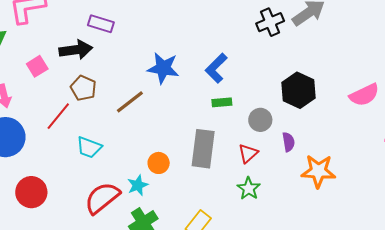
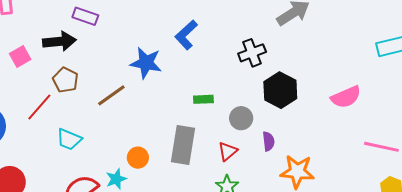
black cross: (270, 22) -> (252, 53), moved
blue L-shape: (216, 68) -> (186, 35), moved

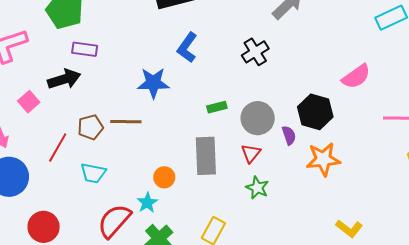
brown pentagon: (65, 80) -> (90, 127), moved, turned -30
black hexagon: (280, 90) -> (315, 112), moved
brown line: (111, 95) -> (126, 122), turned 48
gray circle: (241, 118) -> (258, 118), size x1.4

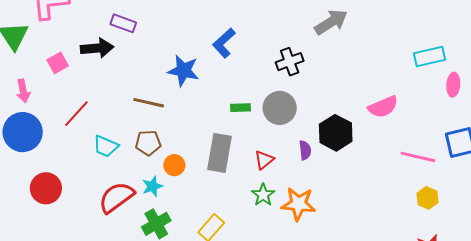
gray circle: (258, 118) -> (280, 108), moved
brown pentagon: (90, 127) -> (148, 143), moved
orange star: (323, 159) -> (298, 204), moved

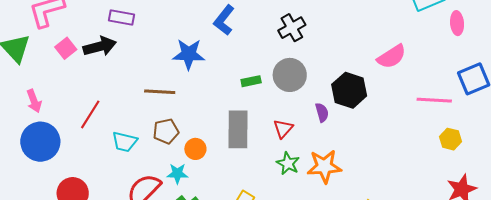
pink square: (58, 63) -> (66, 48), moved
cyan star: (152, 186) -> (177, 174), turned 30

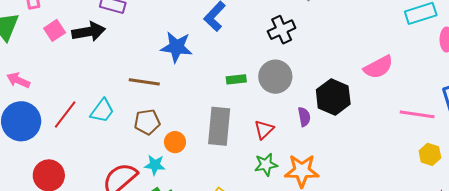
pink arrow: (34, 101) -> (18, 80), turned 130
red line: (90, 114) -> (65, 115), moved
cyan trapezoid: (125, 142) -> (102, 111), moved, turned -72
green star: (288, 163) -> (266, 165), turned 30

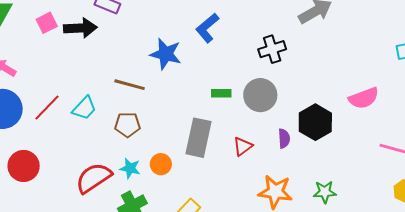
orange circle: (175, 142) -> (161, 164), moved
green star: (266, 165) -> (325, 192), moved

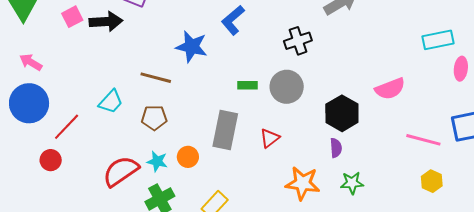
red line: (47, 107) -> (67, 127), moved
purple semicircle: (284, 138) -> (336, 148), moved
red circle: (24, 166) -> (51, 160), size x0.7

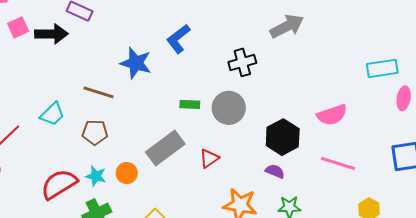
gray rectangle: (225, 130) -> (165, 148), turned 39
pink line: (423, 140) -> (338, 163), moved
purple semicircle: (336, 148) -> (275, 171), turned -66

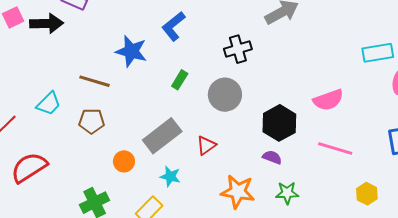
green rectangle: (190, 104) -> (180, 80), moved, turned -60
cyan star: (96, 176) -> (170, 176), moved
red semicircle: (59, 184) -> (29, 167), moved

